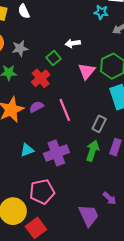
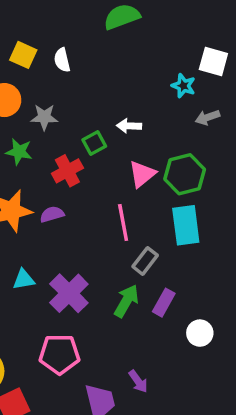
pink line: (65, 110) -> (123, 223), moved
purple cross: (56, 153) -> (69, 293), turned -35
pink pentagon: (42, 192) -> (59, 354), moved

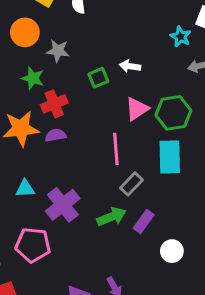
red cross: (67, 171) -> (54, 104), moved
green arrow: (126, 301) -> (112, 217), turned 32
pink pentagon: (59, 354) -> (33, 245), moved

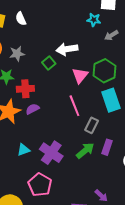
white arrow: (130, 66) -> (67, 49), size x1.5
red cross: (54, 104) -> (25, 89), turned 36
pink pentagon: (33, 245) -> (40, 185), turned -30

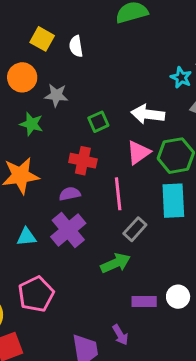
white arrow: (67, 49) -> (148, 114), moved
red cross: (25, 89) -> (83, 161), moved
purple semicircle: (32, 109) -> (70, 194), moved
purple rectangle: (107, 147) -> (144, 302), moved, turned 56
purple cross: (51, 153) -> (68, 230), moved

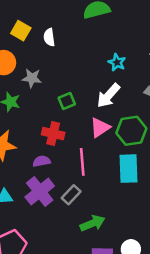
cyan star: (181, 77) -> (117, 62), moved
white arrow: (148, 114) -> (108, 96), turned -56
gray rectangle: (135, 229) -> (71, 195), moved
green arrow: (116, 263) -> (93, 223), moved

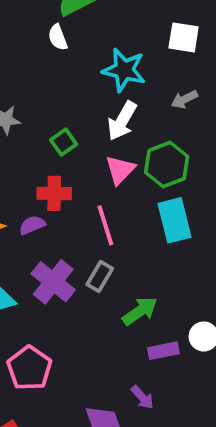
white semicircle: (49, 37) -> (58, 37), moved
cyan star: (117, 62) -> (124, 70), size x1.6
purple semicircle: (42, 161) -> (32, 225), moved

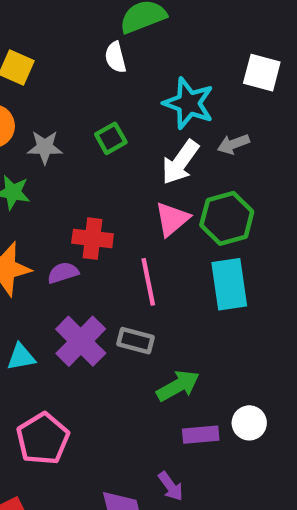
gray arrow: (184, 99) -> (233, 144), moved
green square: (64, 142) -> (111, 138), moved
gray rectangle: (100, 276) -> (136, 341), turned 68

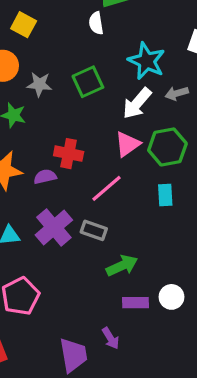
green square: (111, 138) -> (88, 82), size x1.4
pink line: (148, 282) -> (106, 188), turned 56
cyan rectangle: (229, 284) -> (165, 195), size x0.6

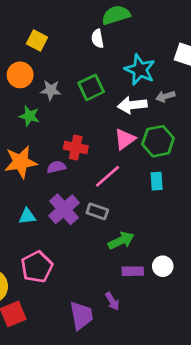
white arrow: (137, 103) -> (132, 105), turned 44

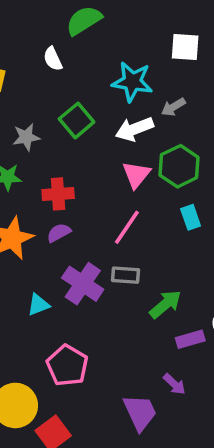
white semicircle: (97, 39) -> (53, 59), moved
red cross: (76, 148) -> (58, 194), moved

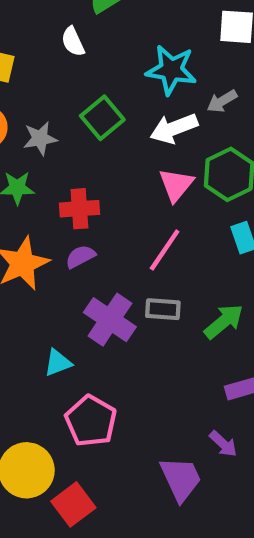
green arrow: (165, 304) -> (224, 321), moved
cyan triangle: (38, 305) -> (58, 363), moved

